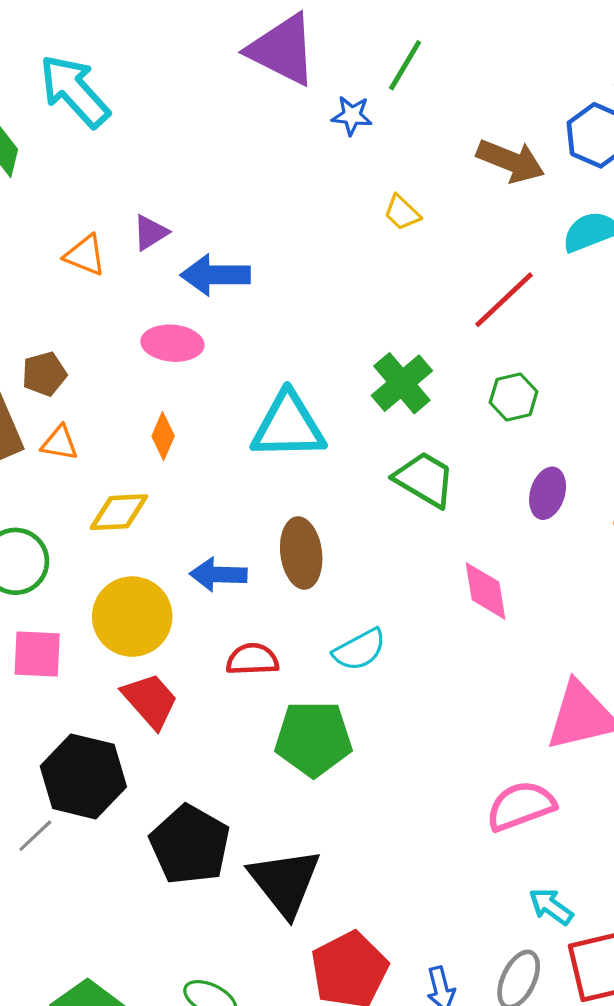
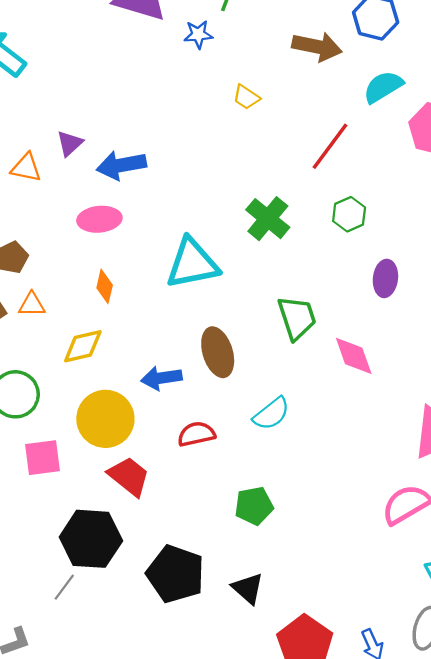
green trapezoid: (425, 479) -> (297, 318), moved, turned 51
green pentagon: (313, 739) -> (254, 506), moved, size x0.7
black triangle: (285, 882) -> (248, 588), size x0.6

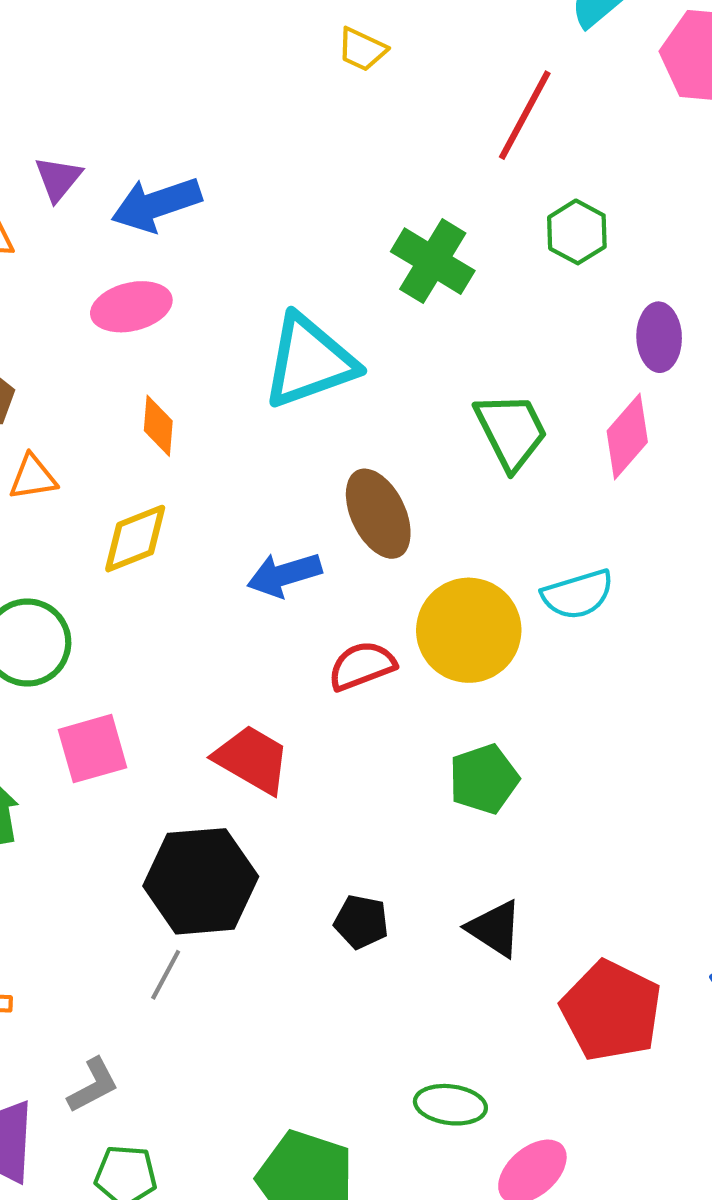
pink diamond: (354, 356) -> (627, 437), moved, turned 69
cyan semicircle: (271, 414) -> (578, 594), moved, turned 30
yellow circle: (105, 419) -> (469, 630), moved
black pentagon: (175, 574) -> (361, 922), size x0.5

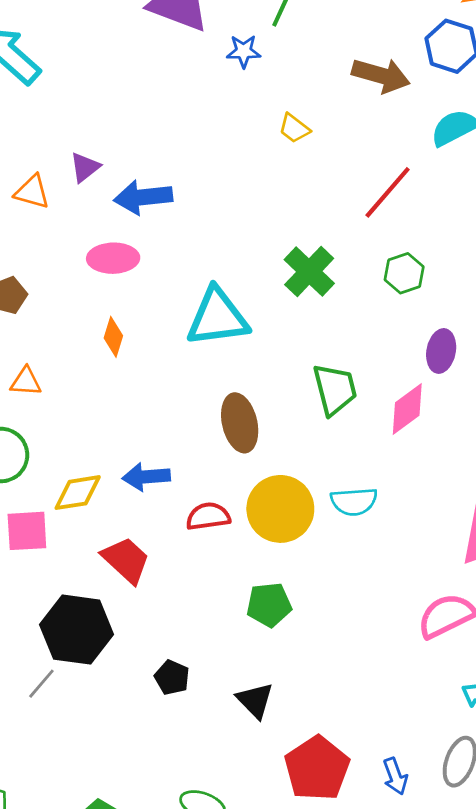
orange triangle: (33, 477) -> (26, 382), moved
yellow diamond: (135, 539) -> (78, 493), moved
blue arrow: (284, 575) -> (146, 477), moved

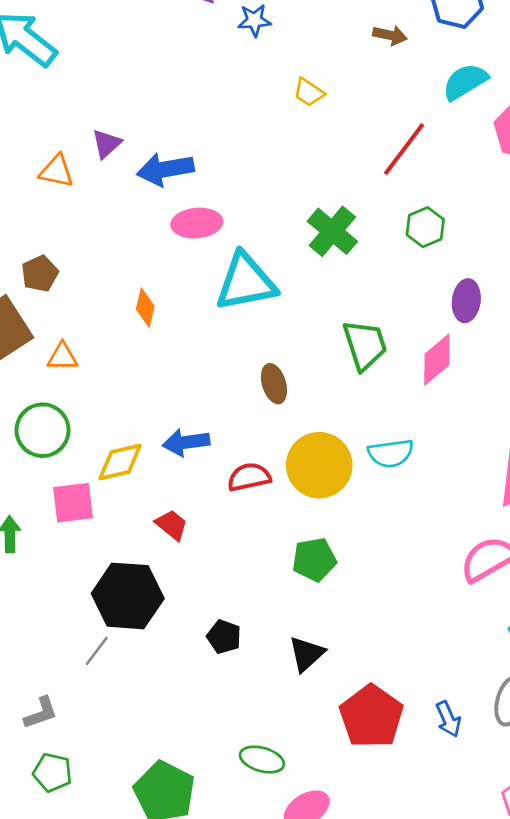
brown arrow: (381, 75) -> (390, 35), size x0.6
pink ellipse: (113, 258) -> (197, 223), moved
brown ellipse: (240, 423) -> (274, 384), size x0.7
red trapezoid: (126, 560) -> (172, 525), size x0.7
black triangle: (255, 700) -> (307, 654), turned 36

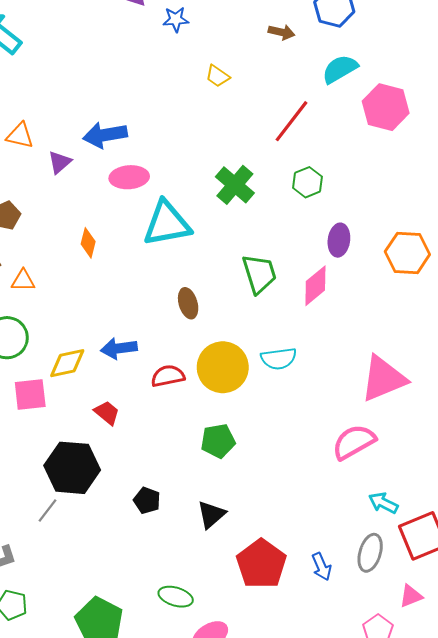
purple triangle: (107, 144) -> (60, 162), moved

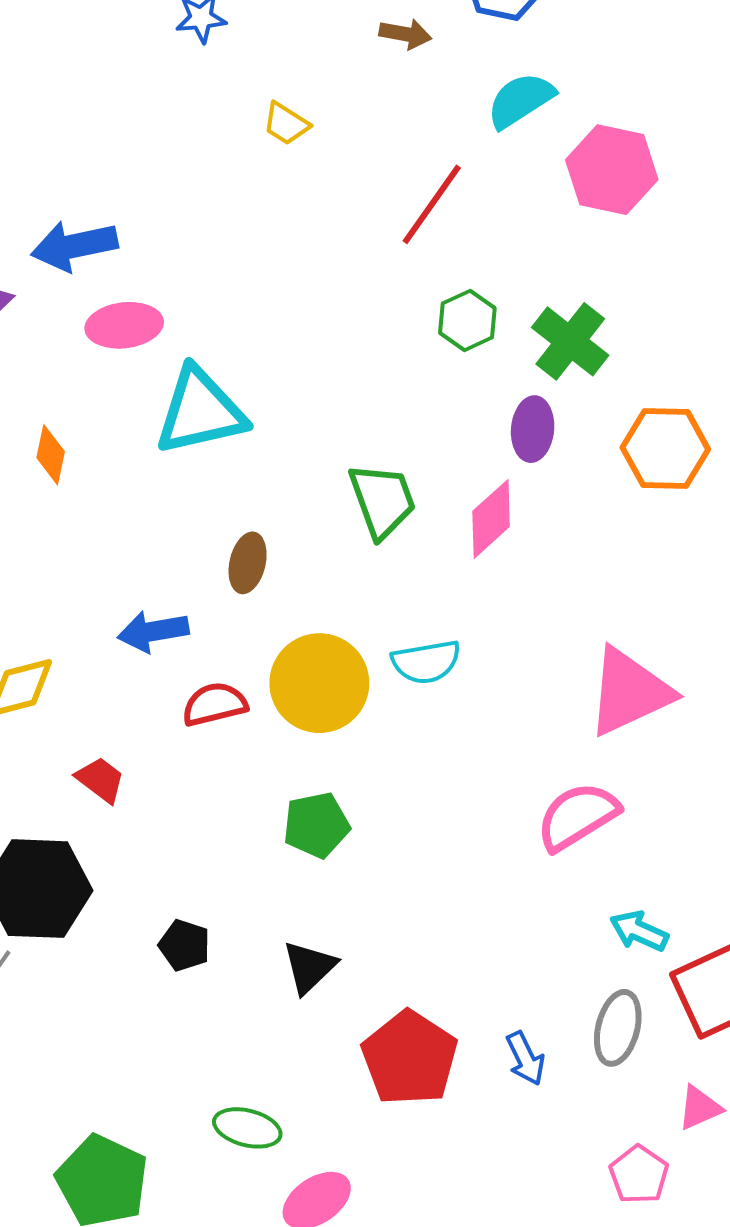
green cross: (235, 185) -> (570, 341), moved
brown ellipse: (188, 303) -> (248, 563), turned 32
blue arrow: (119, 348) -> (153, 631), moved

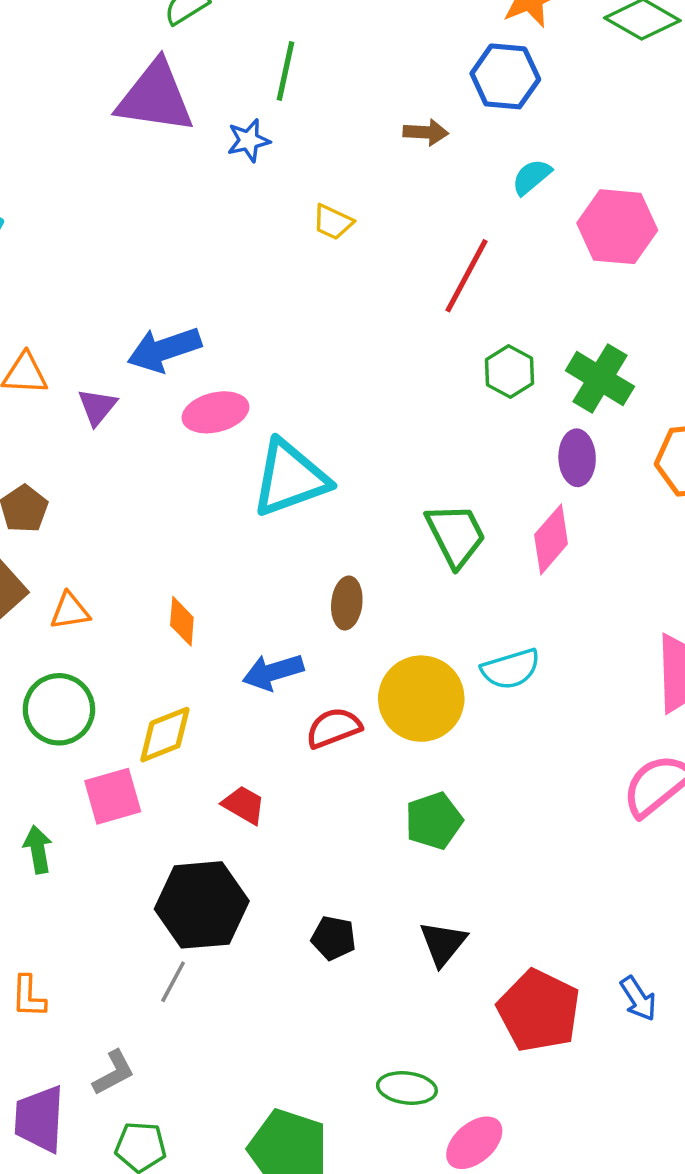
cyan semicircle: (520, 100) -> (532, 177), size x0.7
orange diamond: (51, 455) -> (182, 621), moved

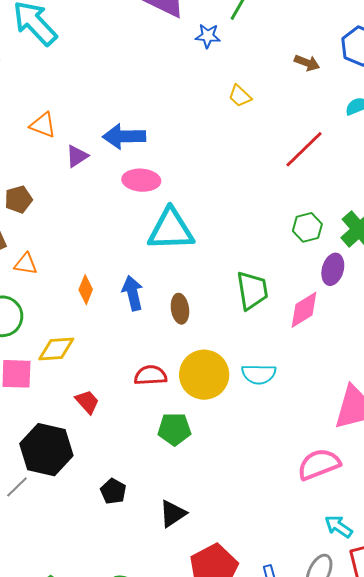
green hexagon: (509, 372) -> (307, 227), moved
brown ellipse: (347, 603) -> (180, 309), turned -32
blue arrow: (273, 672) -> (133, 293), moved, turned 76
green pentagon: (434, 821) -> (174, 429), moved

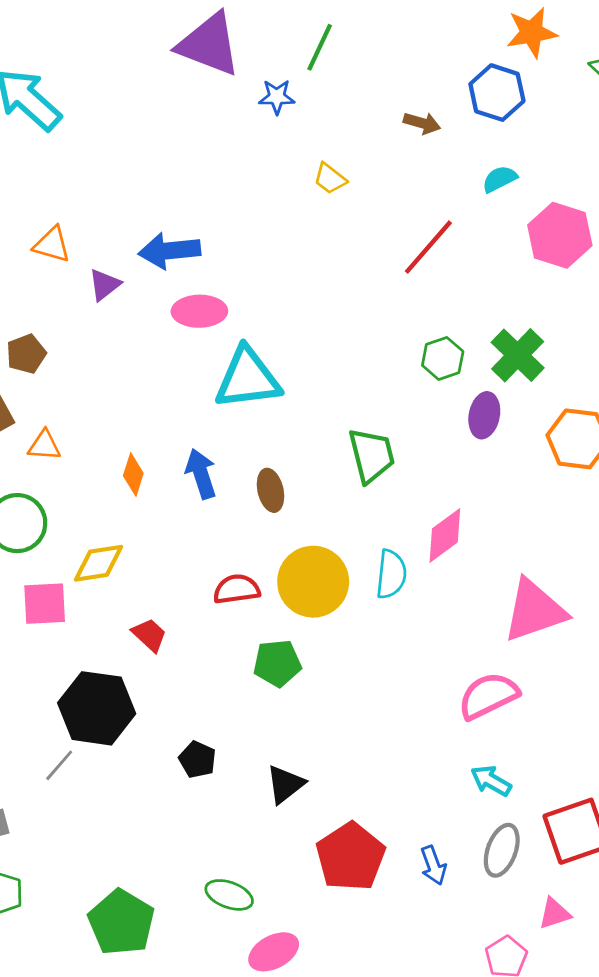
pink diamond: (304, 310) -> (445, 535), moved
cyan semicircle: (259, 374) -> (391, 574), turned -80
cyan arrow: (339, 527) -> (491, 781), moved

